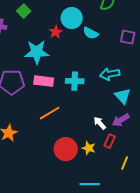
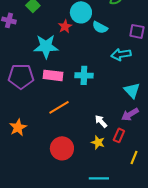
cyan arrow: (110, 74) -> (121, 54), moved
white arrow: (100, 123) -> (101, 121), moved
red circle: (66, 149) -> (62, 148), moved

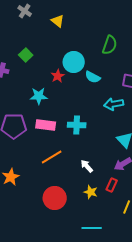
cyan star: (46, 46) -> (39, 96), size x0.7
white arrow: (101, 121) -> (87, 166), moved

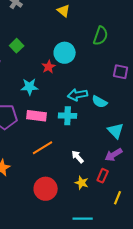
yellow triangle: (58, 21) -> (64, 11), moved
cyan semicircle: (93, 77) -> (100, 102), moved
cyan arrow: (114, 104) -> (78, 95), moved

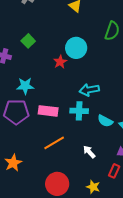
cyan star: (30, 87) -> (25, 86), moved
cyan semicircle: (100, 102) -> (105, 121), moved
yellow star: (82, 183) -> (93, 187), moved

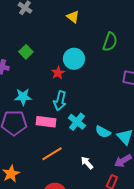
cyan arrow: (89, 90) -> (60, 101), moved, turned -66
cyan cross: (79, 111) -> (77, 122), turned 36

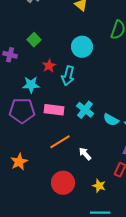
red star: (58, 73) -> (49, 66), moved
cyan arrow: (60, 101) -> (68, 76), moved
white arrow: (87, 163) -> (85, 154), moved

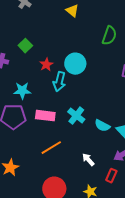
cyan circle: (82, 47) -> (75, 64), moved
red star: (49, 66) -> (46, 65), moved
white arrow: (85, 154) -> (88, 160), moved

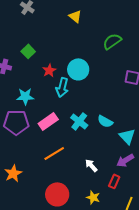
green semicircle: (109, 36) -> (112, 41), turned -144
pink rectangle: (45, 116) -> (48, 121), turned -42
cyan semicircle: (102, 126) -> (105, 121), moved

